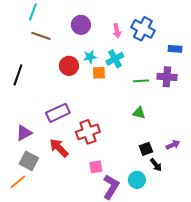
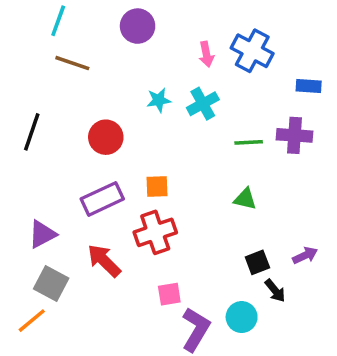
purple circle: (81, 25) -> (138, 26), moved
red circle: (69, 66) -> (106, 137), moved
orange square: (99, 73) -> (157, 187), moved

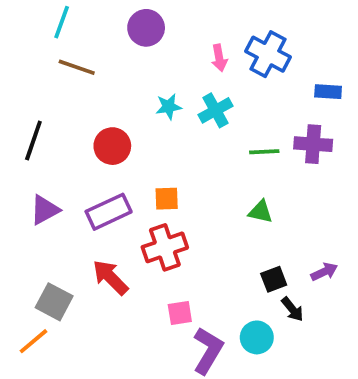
purple triangle: (42, 234) -> (45, 210), moved

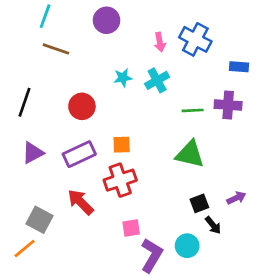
green triangle: (261, 212) -> (190, 154), size x1.6

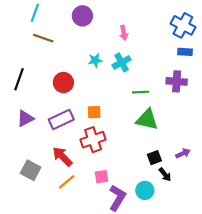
blue cross: (195, 39) -> (183, 25), moved
green line: (193, 110) -> (141, 92), moved
orange line: (25, 248) -> (67, 182), moved

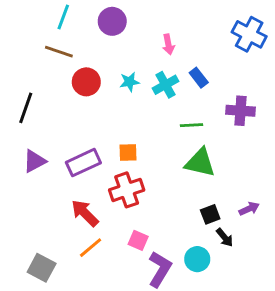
cyan line: (35, 13) -> (63, 17), moved
blue rectangle: (185, 52) -> (199, 78), moved, turned 48
red circle: (63, 83) -> (86, 82), moved
gray square: (31, 170) -> (42, 268), moved
pink square: (101, 177) -> (138, 240), turned 32

